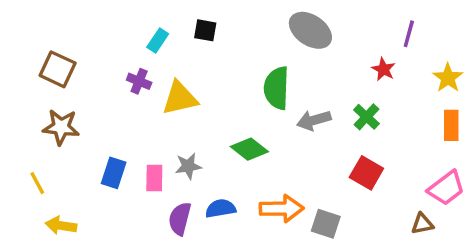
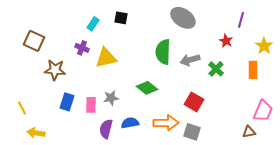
gray arrow: (314, 120) -> (190, 60), moved
orange rectangle: (451, 125) -> (253, 70), moved
brown star: (61, 127) -> (55, 70), moved
red square: (366, 173) -> (194, 102), moved
pink trapezoid: (446, 188) -> (263, 111), turned -30

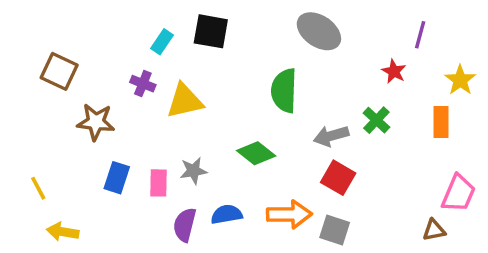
black square: (121, 18) -> (211, 31), size x1.5
gray arrow: (190, 60) -> (331, 136), moved

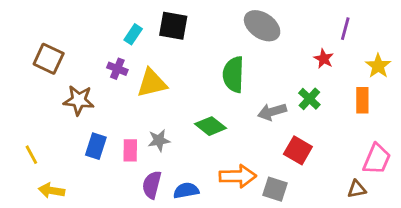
red square: (338, 178) -> (298, 150), moved
blue semicircle: (227, 214) -> (186, 191), moved

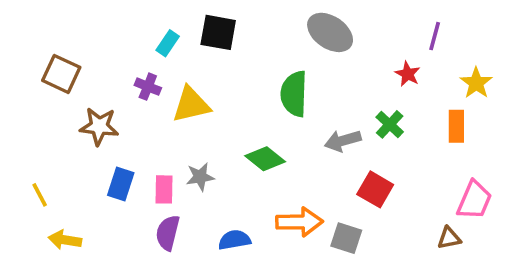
purple semicircle: (152, 185) -> (168, 233), moved

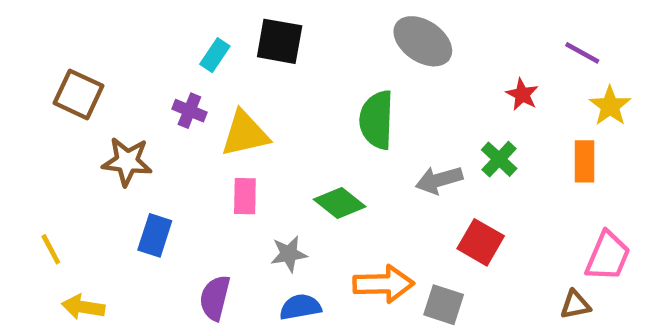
purple line: (435, 36) -> (582, 53), moved, turned -76
gray star: (200, 177) -> (289, 254), moved
pink rectangle: (164, 189) -> (245, 196), moved

